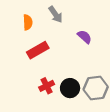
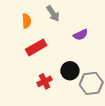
purple semicircle: (85, 37) -> (81, 35), turned 112
black circle: (70, 88) -> (70, 71), moved

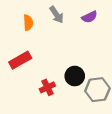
purple semicircle: (81, 35) -> (89, 17), moved
red rectangle: (36, 47) -> (20, 60), moved

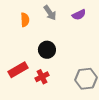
red rectangle: (20, 60) -> (18, 70), moved
black circle: (75, 76) -> (47, 50), moved

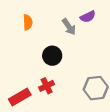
gray arrow: (50, 13) -> (69, 27), moved
red rectangle: (18, 70) -> (20, 97), moved

